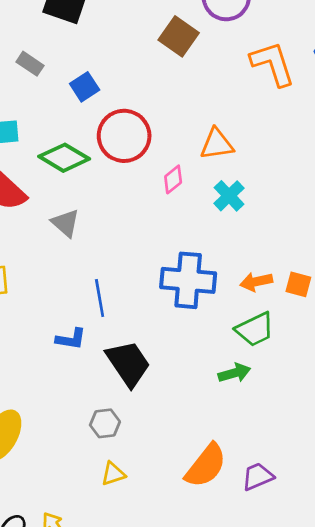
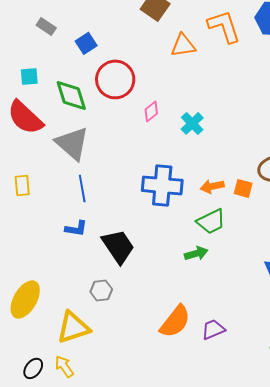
orange triangle: (217, 144) -> (183, 45), moved
green diamond: (64, 158) -> (71, 95), turned 42
gray triangle: (65, 223) -> (72, 143), size x1.6
blue line: (100, 298) -> (82, 188), moved
yellow triangle: (113, 474) -> (73, 327), moved, size x1.8

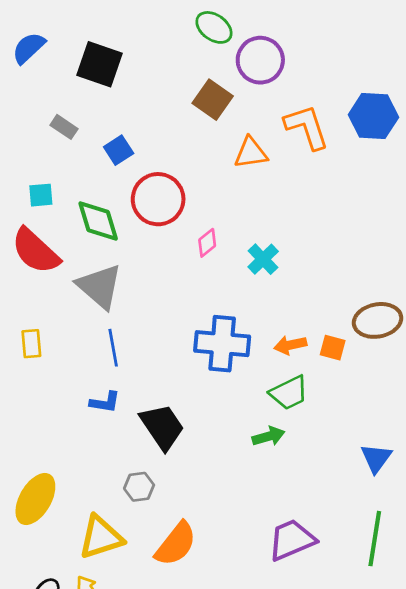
orange semicircle: (175, 321) -> (176, 544), moved
purple trapezoid: (213, 329) -> (292, 540), size x1.5

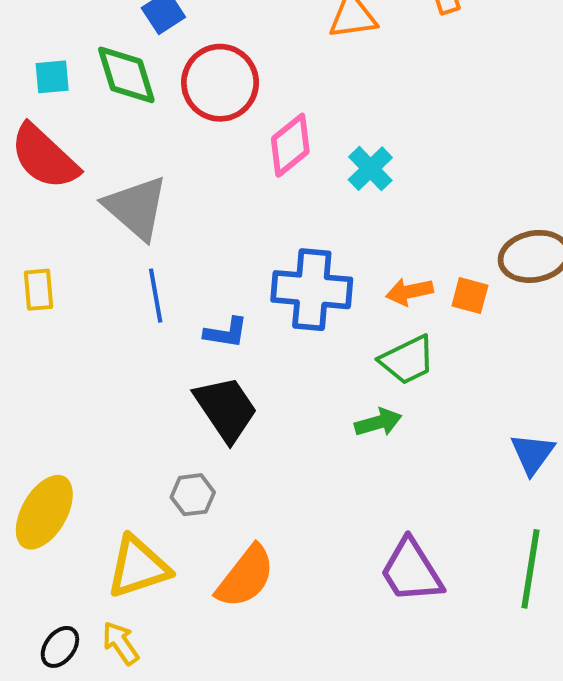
green diamond: (98, 221) -> (126, 75), moved
pink diamond: (207, 243) -> (290, 145), size x1.5
blue L-shape: (105, 402) -> (226, 333), moved
purple trapezoid: (292, 540) -> (411, 571), turned -99

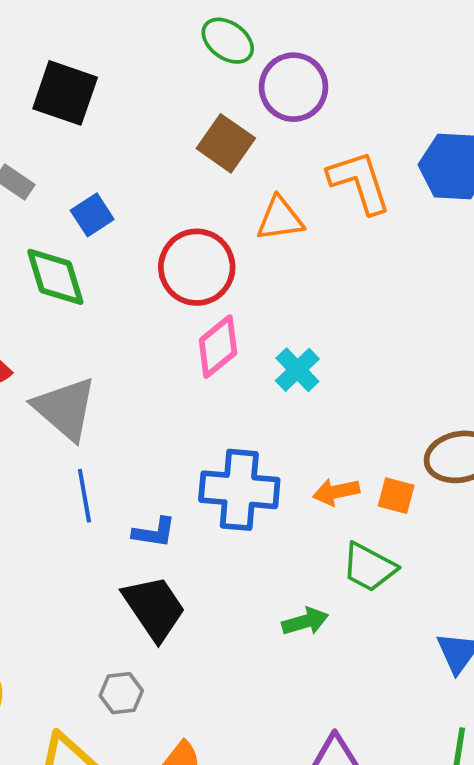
red circle: (220, 83) -> (197, 267), moved
green trapezoid: (407, 360) -> (369, 567), moved, turned 54

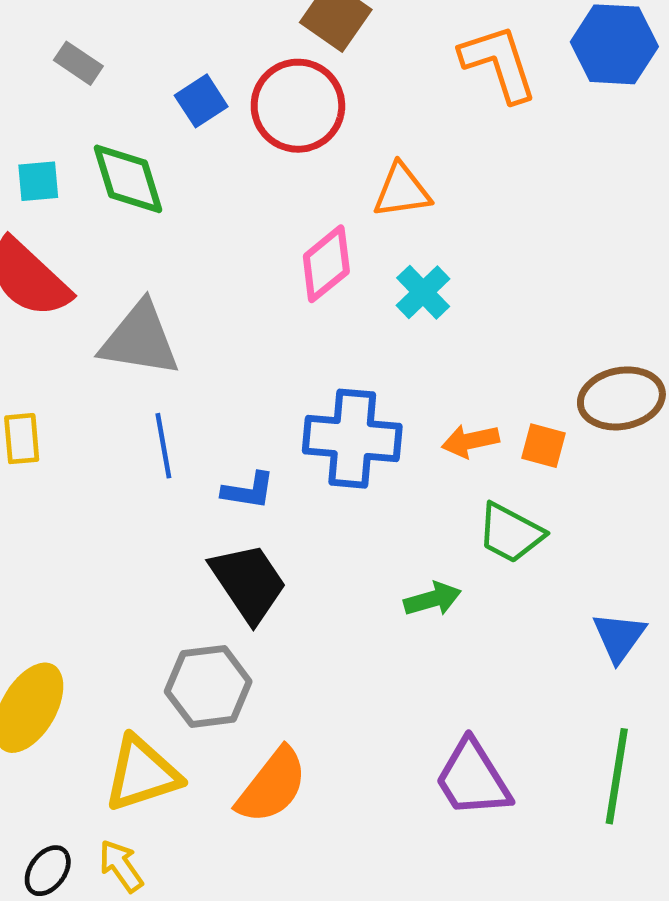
blue square: (92, 215) -> (201, 101), moved
orange triangle: (280, 219) -> (402, 191), moved
red circle: (197, 267) -> (298, 106), moved
gray triangle: (65, 409) -> (140, 339), turned -32
gray hexagon: (121, 693) -> (208, 686), size x1.6

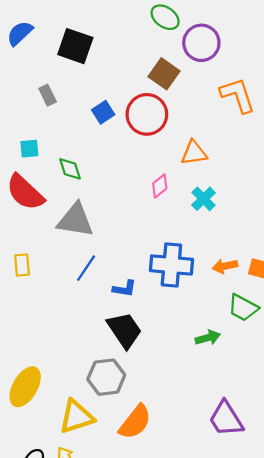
gray rectangle: (78, 63) -> (48, 95), turned 30
green diamond: (128, 179) -> (70, 169), moved, size x0.7
pink diamond: (326, 264) -> (160, 186), size x0.7
blue line: (163, 446) -> (86, 268), turned 44

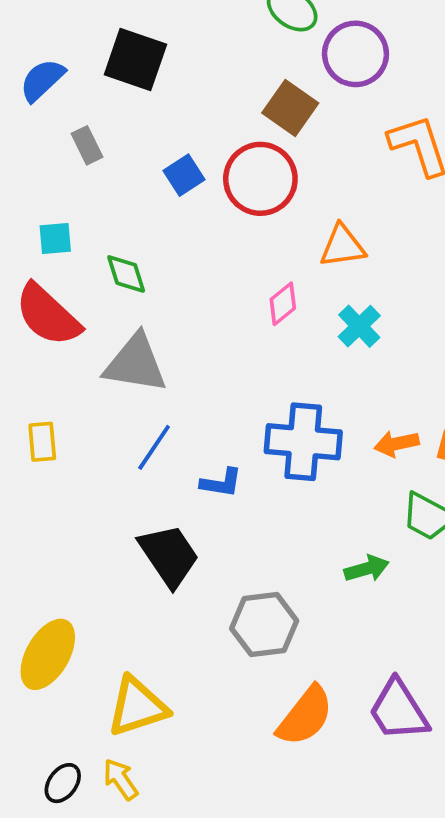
blue semicircle: (20, 33) -> (42, 80), moved
black trapezoid: (124, 330) -> (169, 556), moved
gray hexagon: (106, 377) -> (264, 625), moved
orange semicircle: (135, 422) -> (305, 716), moved

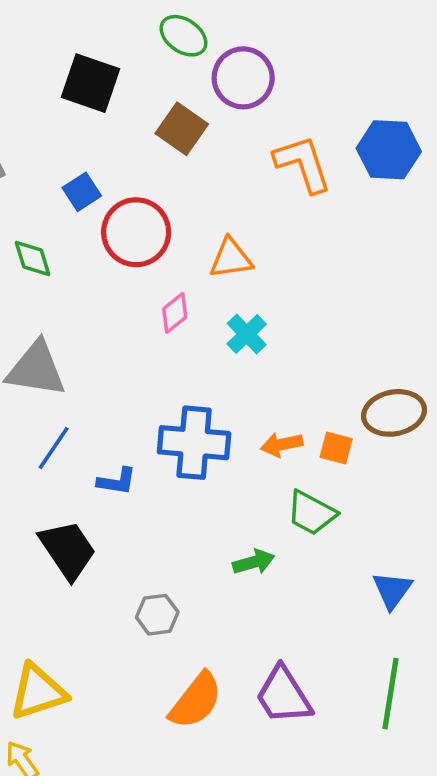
black square: (135, 59) -> (91, 83), moved
red circle: (260, 179) -> (136, 232), moved
green diamond: (126, 274) -> (33, 259), moved
gray hexagon: (264, 625) -> (157, 615), size x0.7

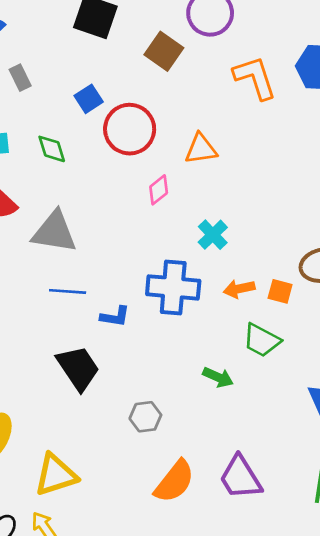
cyan cross: (247, 334) -> (213, 235), moved
blue line: (54, 448) -> (68, 291), turned 60
green arrow: (254, 562) -> (218, 377), turned 40

